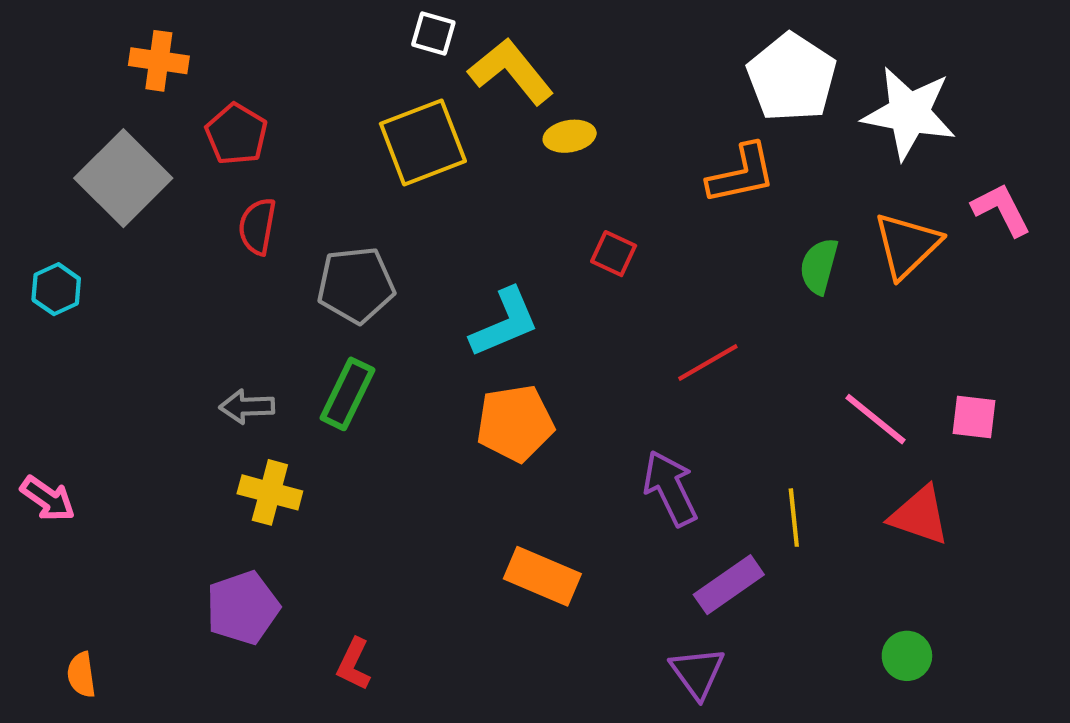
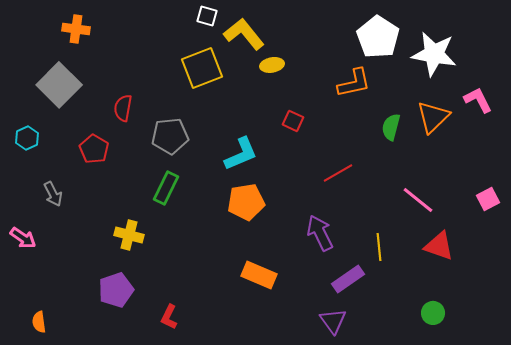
red pentagon: (236, 134) -> (94, 149), moved
gray arrow: (247, 407) -> (53, 194), moved, turned -115
pink square: (974, 417) -> (488, 199), moved, turned -35

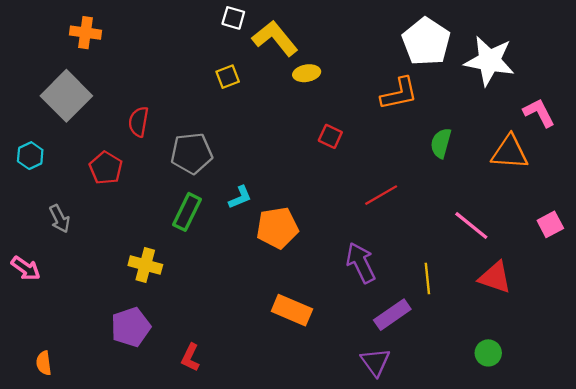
yellow square: (202, 68) -> (228, 77), size x0.5
orange triangle: (433, 117) -> (510, 152), moved, turned 48
cyan L-shape: (241, 154) -> (240, 197), moved, size x0.6

